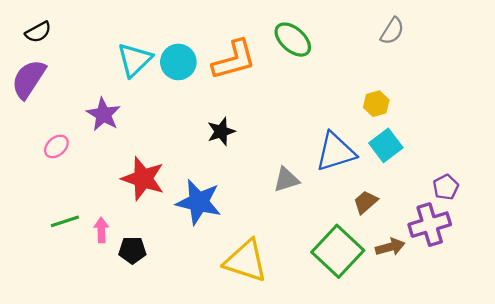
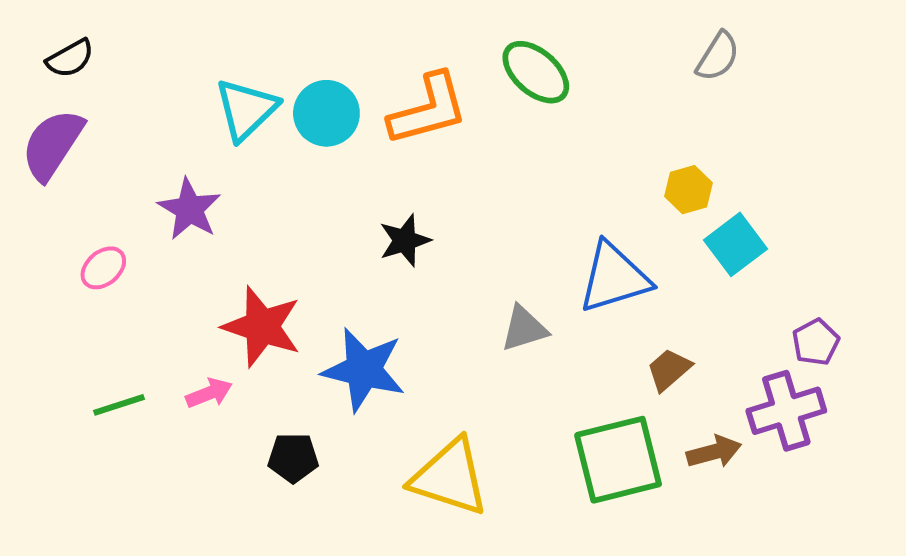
cyan square: (386, 145) -> (735, 244), moved
pink arrow: (101, 230) -> (209, 393), moved, turned 70
black pentagon: (132, 250) -> (293, 458), moved
green square: (338, 251) -> (618, 460), turned 33

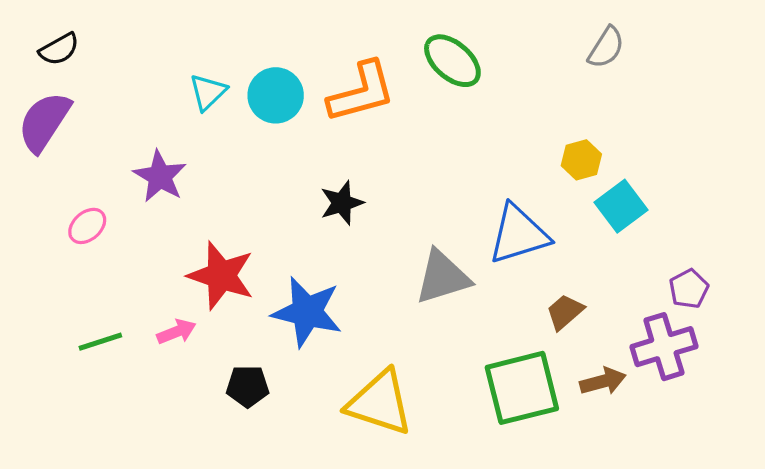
cyan triangle: (246, 109) -> (208, 92), size x0.7
gray triangle: (524, 329) -> (443, 277), size x1.4

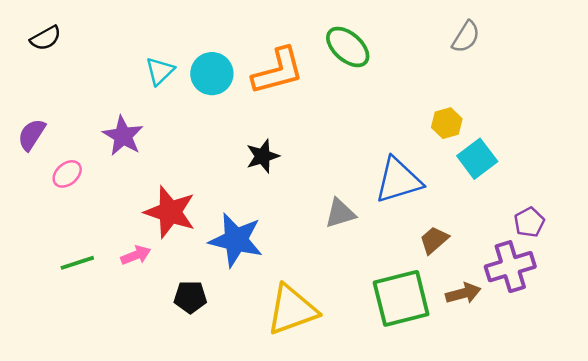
purple semicircle: (44, 122) -> (32, 135), moved, size x0.7
gray triangle: (443, 277) -> (340, 213), size x0.7
yellow triangle: (380, 403) -> (292, 310), turned -38

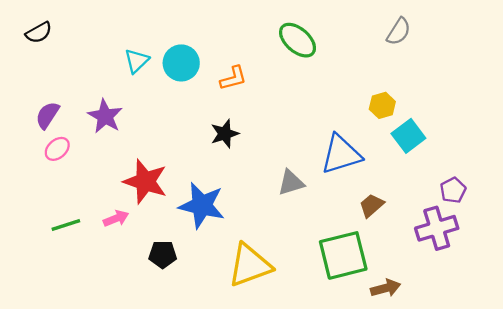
orange L-shape: (278, 71) -> (233, 78), moved, size x0.6
purple semicircle: (32, 135) -> (47, 115), moved
brown arrow: (463, 293) -> (386, 288), moved

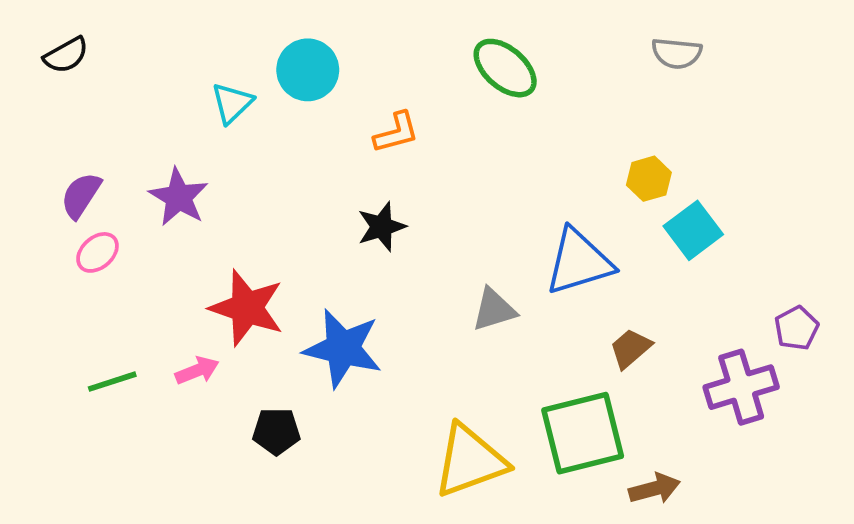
gray semicircle: (399, 31) -> (677, 53), turned 64
cyan circle: (181, 63) -> (308, 70), moved
purple pentagon: (453, 190) -> (796, 328), moved
yellow triangle: (250, 265) -> (470, 461), moved

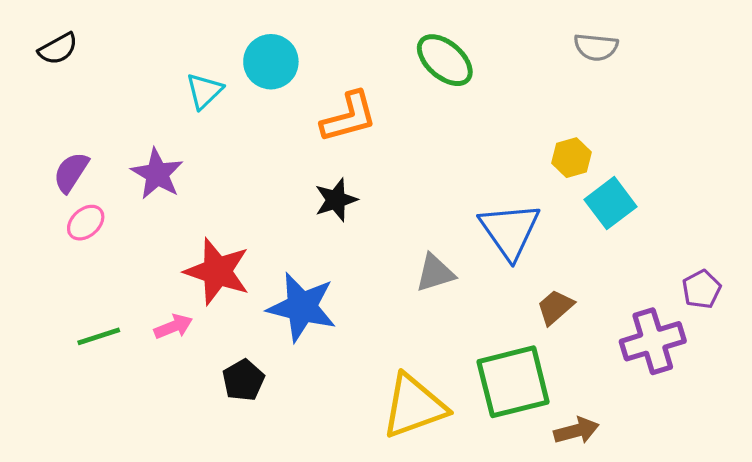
orange L-shape: (396, 133) -> (349, 117), size x1.4
blue triangle: (579, 262) -> (510, 231), turned -48
black pentagon: (276, 431) -> (243, 380), turned -30

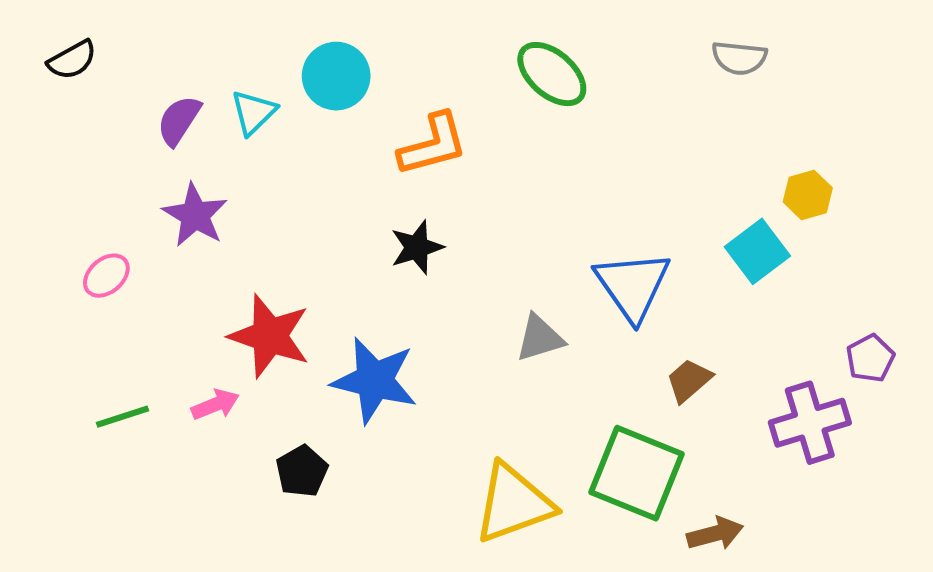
yellow hexagon: (572, 158) -> (808, 195), moved
purple semicircle: (71, 172) -> (179, 120), moved
green square: (513, 382) -> (636, 473), turned 36

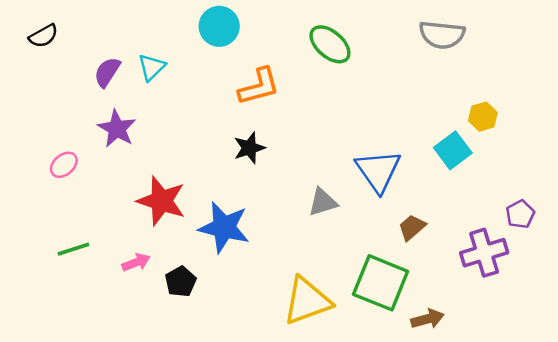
gray semicircle: (739, 58) -> (442, 35), size x1.4
cyan circle: (336, 76) -> (219, 26), moved
pink arrow: (215, 405) -> (136, 262), moved

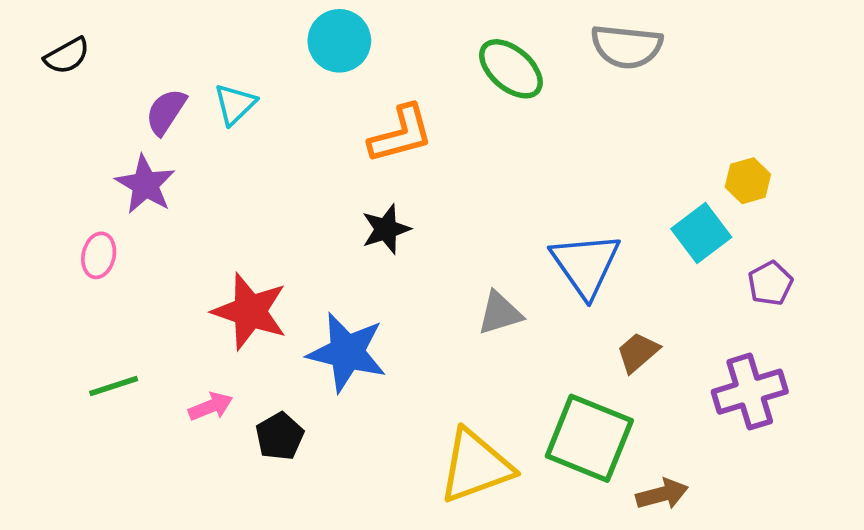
gray semicircle: (442, 35) -> (627, 46), moved
purple star: (117, 129) -> (145, 184), moved
pink ellipse: (64, 165) -> (99, 255), turned -36
purple pentagon: (520, 214) -> (770, 283), moved

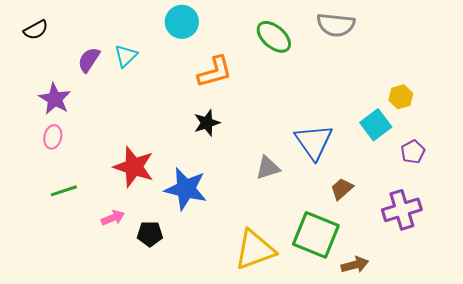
purple star: (145, 184) -> (55, 99), moved
green line: (114, 386) -> (64, 191), moved
black pentagon: (280, 436) -> (150, 234), turned 30

